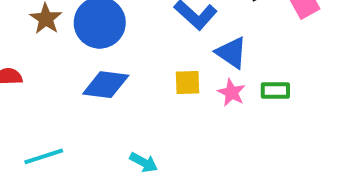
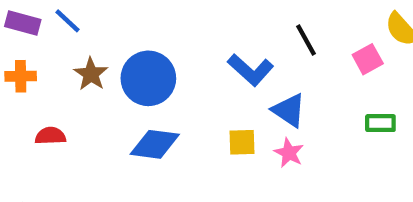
green rectangle: (275, 91) -> (380, 123), moved

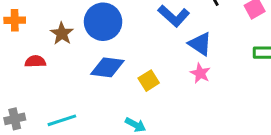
brown star: (91, 74) -> (62, 33), moved
yellow square: (242, 142) -> (149, 81), moved, turned -30

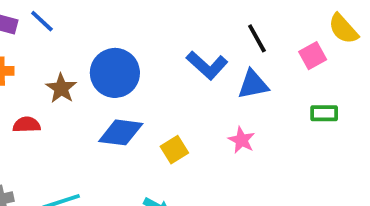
blue triangle: (200, 44) -> (253, 84), moved, turned -45

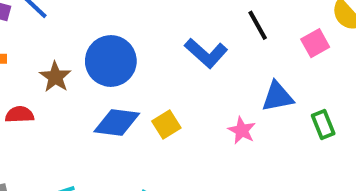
blue triangle: (253, 84) -> (277, 97), moved
green rectangle: (324, 113) -> (323, 124), moved, turned 68
yellow square: (174, 150) -> (166, 124), moved

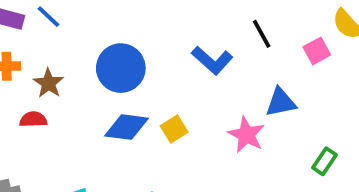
brown star: (55, 77) -> (48, 83), moved
green rectangle: (323, 124) -> (324, 161), moved, turned 56
pink star: (242, 130) -> (246, 135), size x1.4

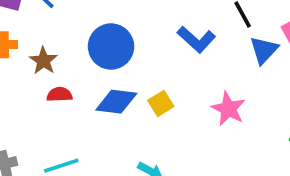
blue triangle: (281, 102) -> (264, 50), moved, turned -36
red semicircle: (33, 119) -> (59, 95), moved

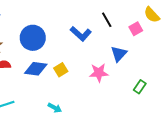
blue triangle: (264, 50) -> (119, 54), moved
pink star: (228, 109) -> (99, 73), turned -30

